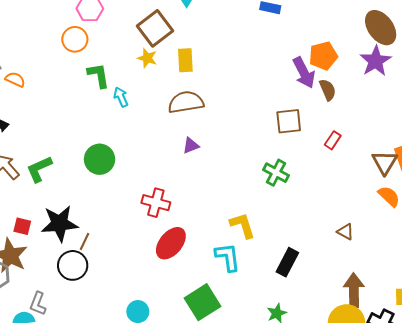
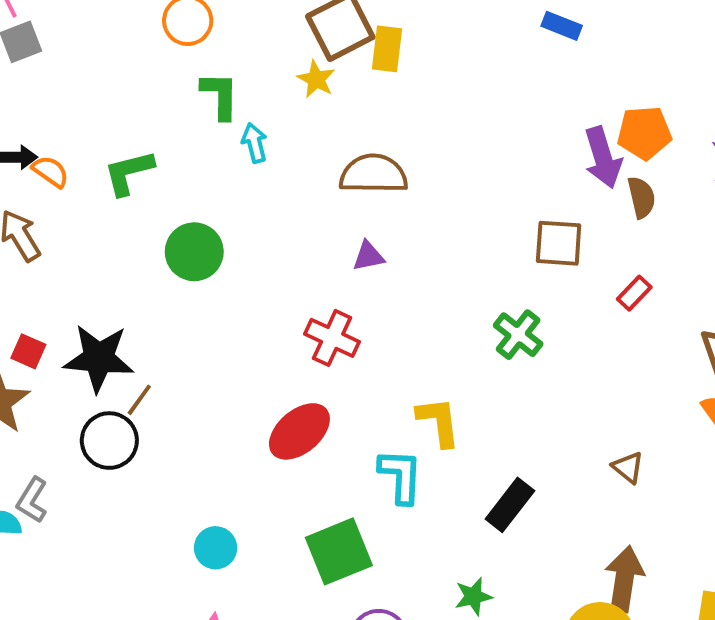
yellow rectangle: (185, 60) -> (387, 49), moved
orange semicircle: (15, 79) -> (50, 171), moved
green L-shape: (39, 169) -> (129, 173), moved
red cross: (156, 203) -> (332, 338), moved

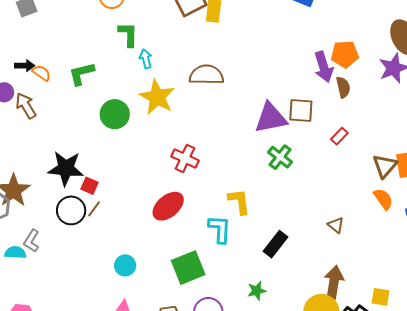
yellow star: (316, 79) -> (157, 97), moved, size x1.8
purple triangle: (368, 256) -> (271, 118), moved, size x2.0
red square: (28, 351) -> (89, 186), moved
brown line: (139, 400) -> (94, 209), moved

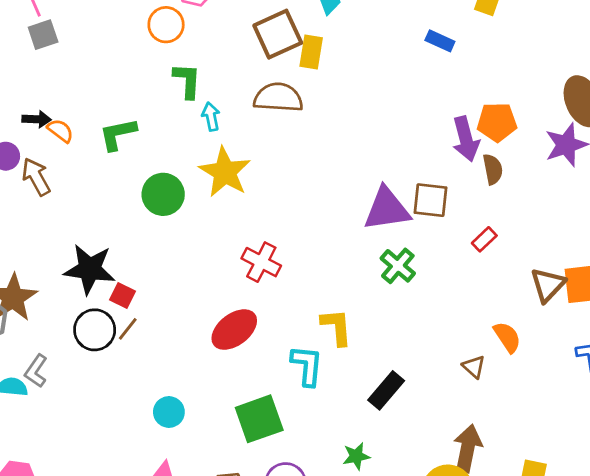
brown semicircle: (206, 75) -> (278, 98), moved
orange semicircle: (383, 199) -> (507, 337), moved

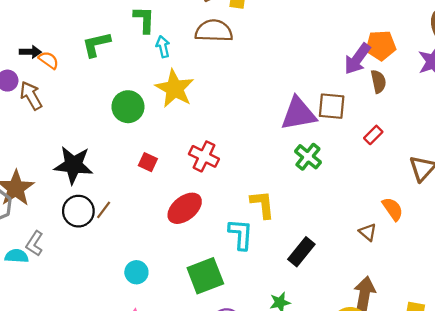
green L-shape: (118, 134) -> (96, 44), moved
purple arrow: (466, 139) -> (357, 59), turned 52
red square: (123, 296) -> (148, 162), moved

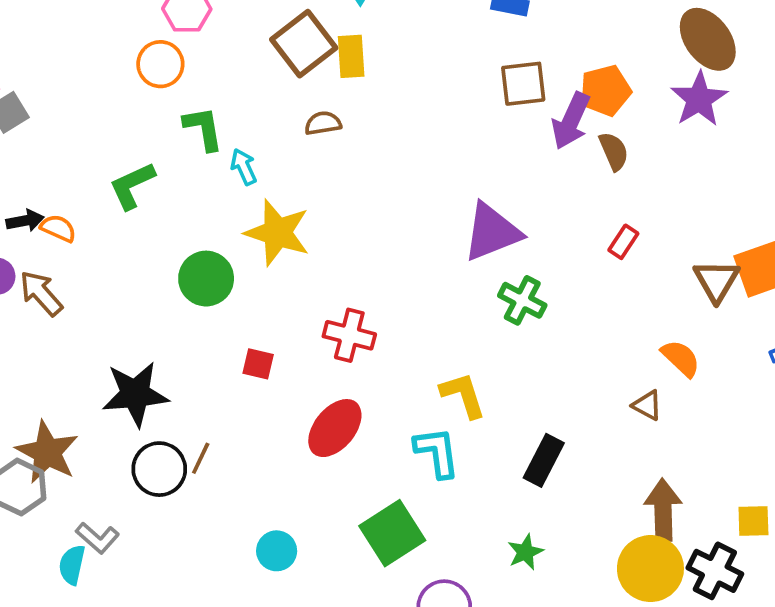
brown semicircle: (214, 31) -> (323, 123), size x0.6
brown square: (332, 106) -> (523, 84), moved
gray L-shape: (35, 244) -> (97, 538), turned -70
cyan semicircle: (17, 256) -> (72, 565), turned -70

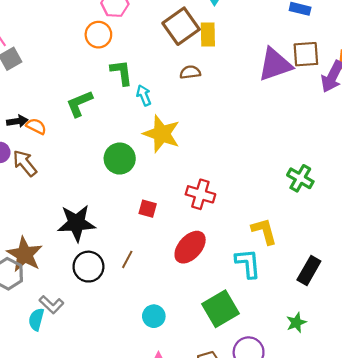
purple triangle: (492, 232) -> (275, 65), moved
brown line: (201, 458) -> (127, 259), moved

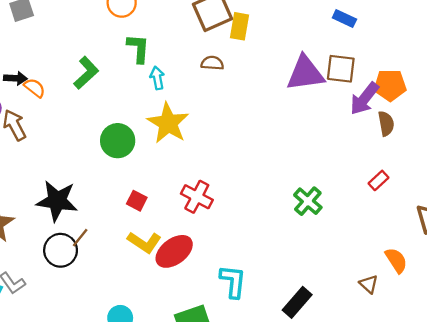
green L-shape: (79, 104) -> (86, 73), turned 148
yellow L-shape: (264, 231) -> (144, 242), moved, turned 128
brown line: (127, 259) -> (80, 238), moved

